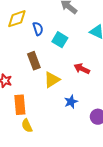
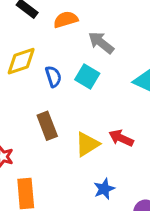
cyan square: (60, 40) -> (87, 77), moved
yellow triangle: (52, 80) -> (87, 144), moved

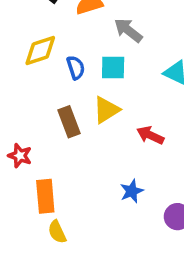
cyan square: (87, 77) -> (113, 67), turned -30
yellow triangle: (87, 144) -> (106, 110), moved

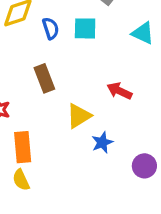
yellow triangle: (106, 110) -> (79, 116), moved
yellow semicircle: (57, 232) -> (21, 180), moved

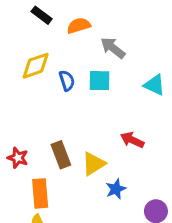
brown rectangle: (44, 78) -> (61, 155), moved

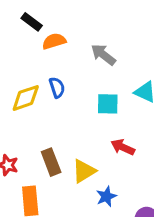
orange semicircle: (79, 26) -> (54, 41), moved
yellow diamond: (36, 66) -> (26, 98), moved
cyan square: (99, 81) -> (108, 104), moved

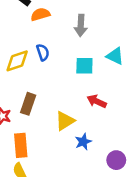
gray arrow: (103, 55) -> (81, 25), turned -125
brown rectangle: (51, 162) -> (28, 104), moved, turned 40

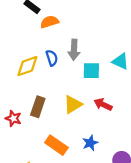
gray arrow: (81, 25) -> (74, 50), moved
yellow triangle: (65, 121) -> (73, 104), moved
orange rectangle: (21, 145) -> (56, 145), moved, turned -50

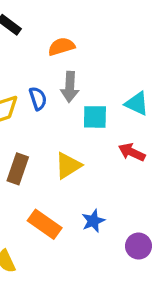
orange semicircle: (49, 22) -> (61, 47), moved
red arrow: (103, 104) -> (132, 152), moved

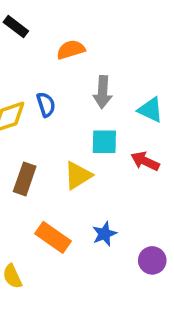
gray arrow: (70, 87) -> (103, 92), moved
cyan square: (95, 117) -> (104, 142), moved

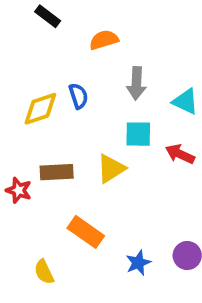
brown rectangle: (25, 179) -> (57, 172), turned 68
blue star: (104, 234) -> (138, 263), moved

